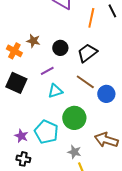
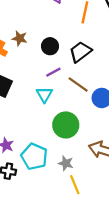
purple line: (47, 71) -> (53, 72), moved
cyan triangle: (55, 91) -> (44, 95), turned -42
cyan pentagon: (46, 132) -> (34, 156), moved

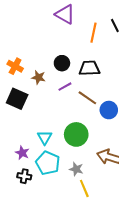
brown star: (20, 38) -> (39, 77), moved
black trapezoid: (80, 52) -> (89, 68), turned 35
cyan triangle: (44, 95) -> (45, 138), moved

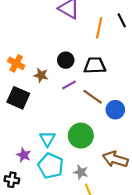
black cross: (24, 176) -> (12, 180), moved

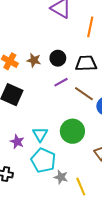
brown star: (41, 75) -> (34, 60), moved
purple star: (24, 155) -> (17, 142), moved
gray star: (81, 172) -> (61, 177), moved

